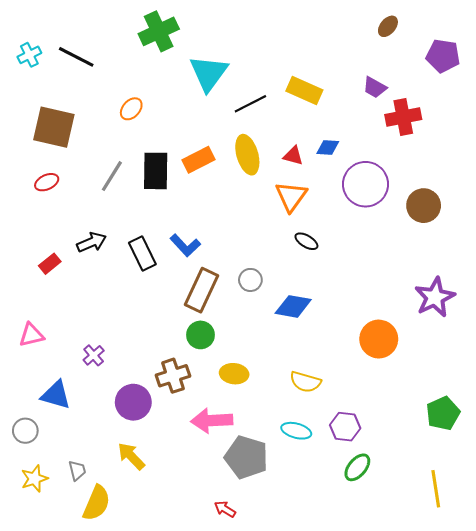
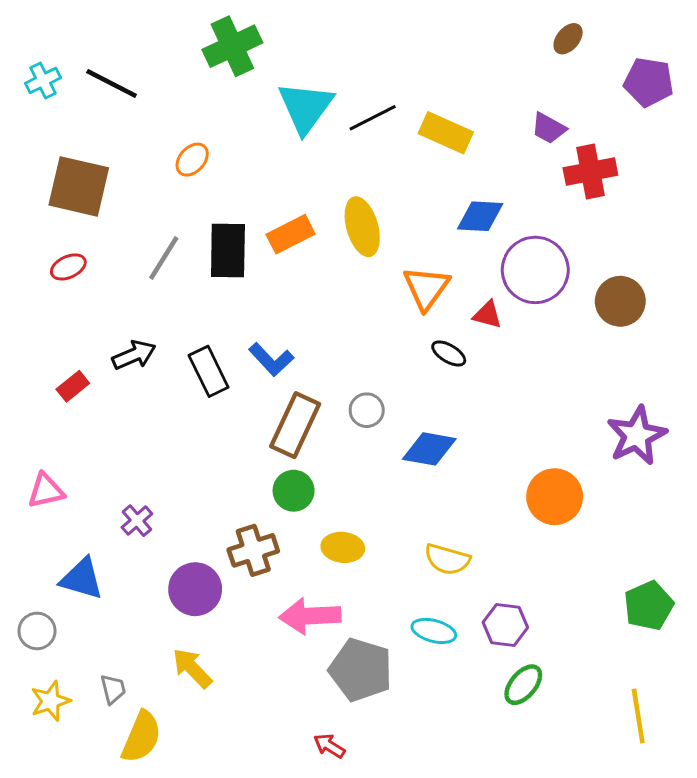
black line: (250, 104) -> (373, 118), moved
blue diamond: (328, 148) -> (480, 216), size x1.4
red triangle: (293, 156) -> (487, 315), moved

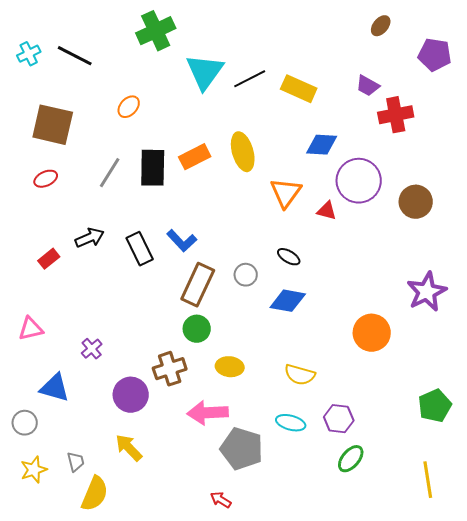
black ellipse: (449, 353) -> (289, 257), moved

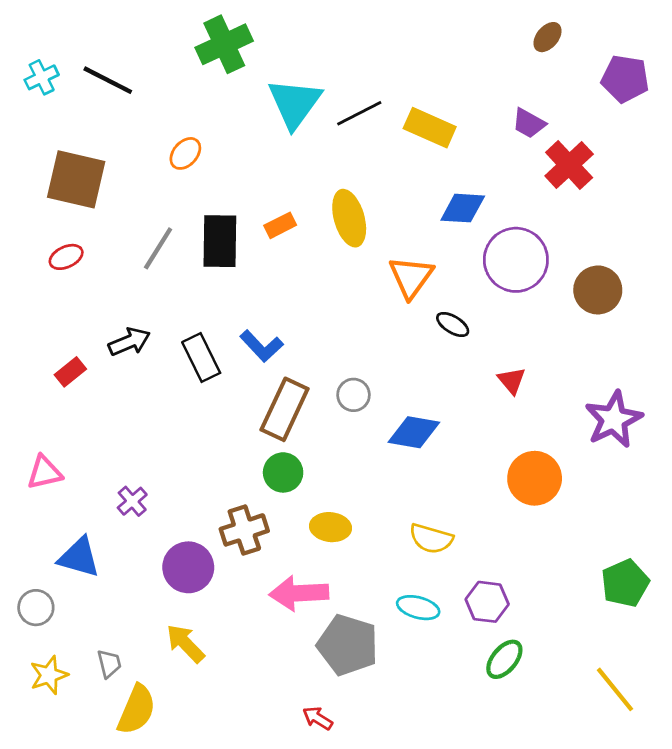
red cross: (396, 115) -> (569, 165), turned -32
orange rectangle: (195, 157) -> (280, 225), size x0.7
red triangle: (327, 211) -> (512, 381), moved, turned 35
black ellipse: (289, 257) -> (453, 324), moved
yellow line: (428, 480) -> (615, 689), turned -30

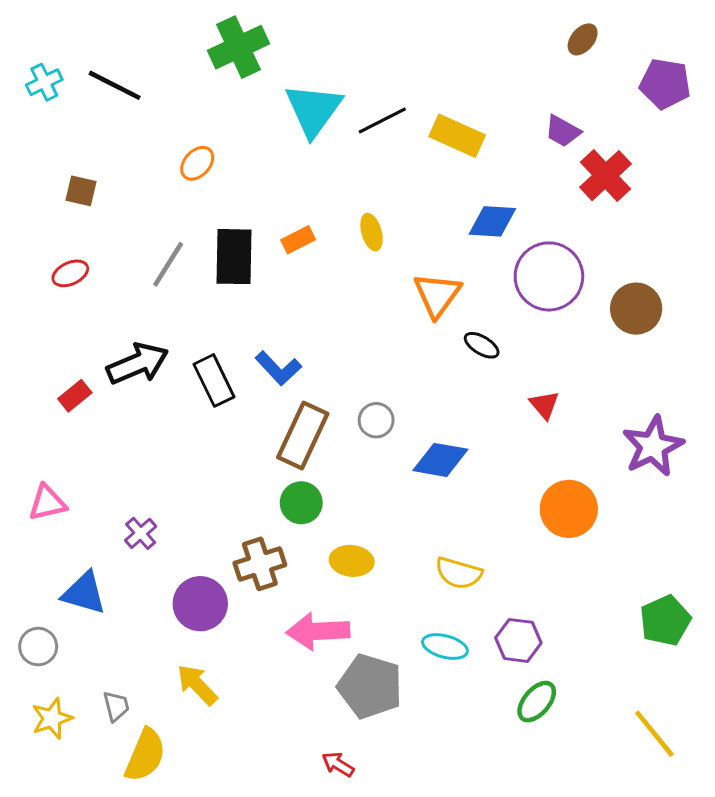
brown square: (76, 179) -> (81, 191), size x0.5
yellow ellipse: (349, 218) -> (372, 232), size x0.6
black arrow: (129, 342) -> (138, 364), size x1.4

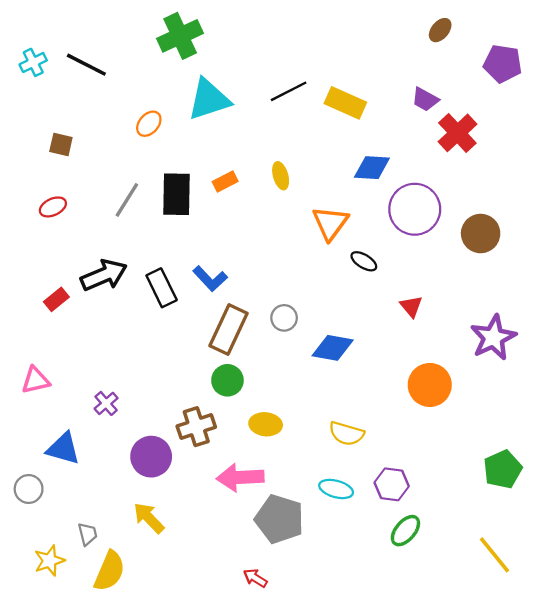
cyan triangle: (313, 110) -> (209, 99), moved, turned 36
yellow star: (52, 718) -> (49, 561), moved

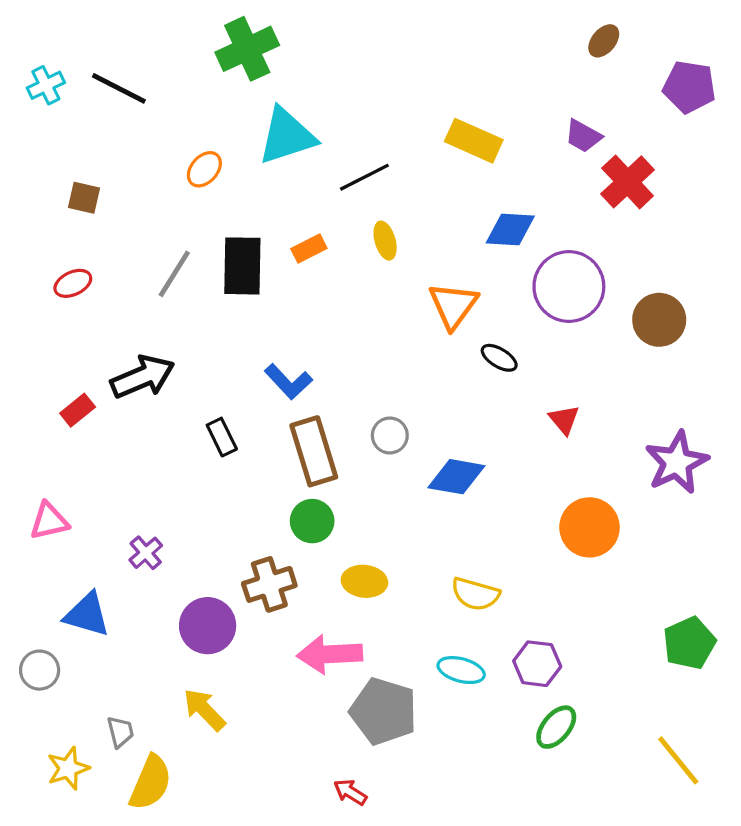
black line: (289, 91) -> (364, 177), moved
black rectangle: (162, 288) -> (222, 437), moved, size x0.7
brown rectangle: (229, 329) -> (314, 451), turned -42

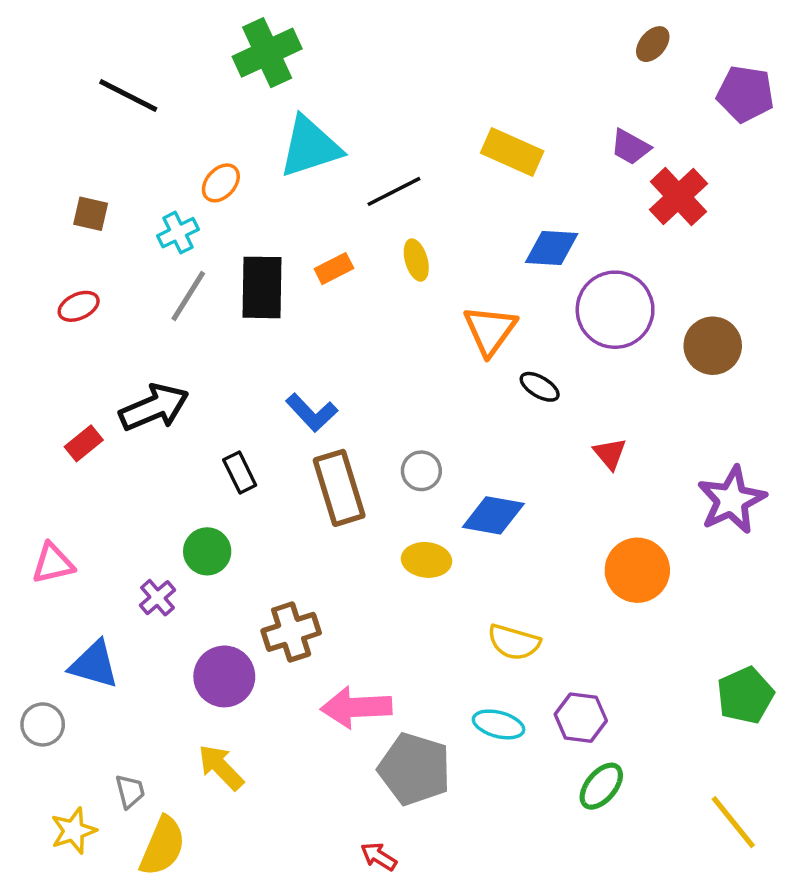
cyan cross: (46, 85) -> (178, 233), moved
green circle: (312, 521) -> (207, 551), moved
yellow ellipse: (364, 581) -> (427, 560), moved

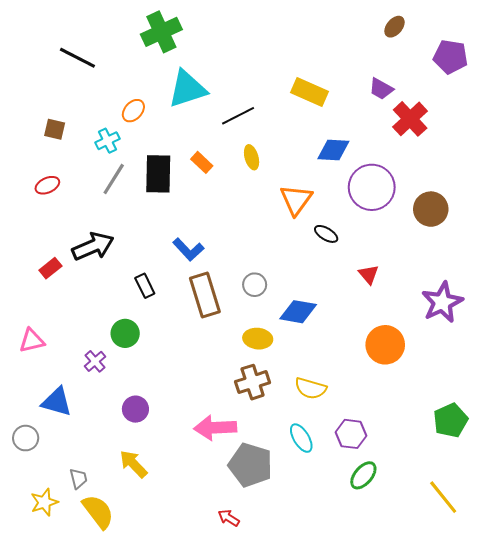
orange rectangle: (334, 269) -> (202, 162), turned 70
brown cross: (291, 632) -> (253, 382), moved
purple circle: (224, 676) -> (135, 409), size x0.7
cyan ellipse: (498, 724) -> (301, 438), turned 44
yellow semicircle: (163, 846) -> (98, 512), turned -60

